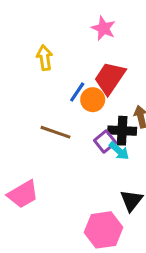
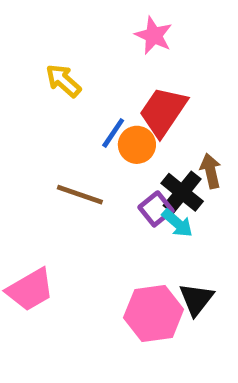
yellow arrow: (45, 58) -> (63, 81), turned -40
black cross: (122, 131) -> (182, 192), turned 36
pink hexagon: (104, 230) -> (154, 313), moved

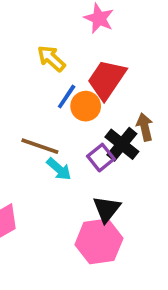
yellow arrow: (63, 81) -> (51, 58), moved
cyan arrow: (177, 223) -> (59, 169), moved
black triangle: (196, 299) -> (107, 209), moved

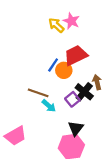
yellow arrow: (51, 58) -> (56, 25), moved
red trapezoid: (107, 79) -> (76, 55), turned 30

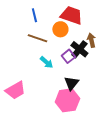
red trapezoid: (76, 55) -> (71, 15), turned 45
blue line: (53, 65) -> (34, 15), moved, turned -48
brown line: (38, 93) -> (37, 38), moved

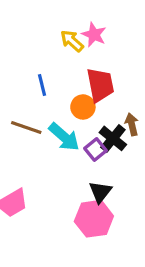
red trapezoid: (71, 15) -> (100, 85), turned 60
brown line: (37, 38) -> (26, 127), moved
cyan arrow: (46, 62) -> (64, 137), moved, size x1.5

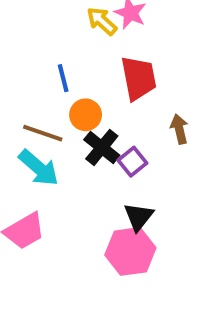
orange circle: (83, 107) -> (86, 115), moved
cyan arrow: (64, 137) -> (39, 168), moved
black cross: (113, 138) -> (102, 147), moved

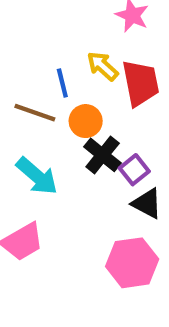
yellow arrow: (102, 21) -> (103, 66), moved
brown line: (43, 133) -> (35, 113), moved
black triangle: (139, 217) -> (147, 204), moved, turned -40

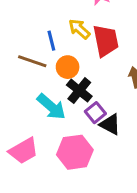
purple square: (134, 170) -> (95, 113), moved
cyan arrow: (37, 176) -> (51, 107), moved
pink hexagon: (132, 263) -> (75, 152), moved

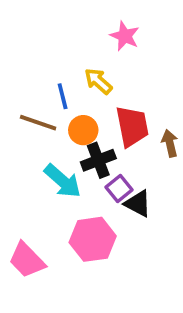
red trapezoid: (106, 41) -> (132, 126), moved
black cross: (79, 91) -> (98, 160), turned 30
pink trapezoid: (23, 151) -> (27, 260), moved, turned 76

